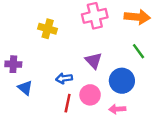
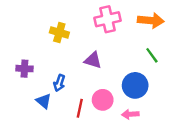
purple triangle: (94, 61) -> (93, 60), moved, turned -30
blue arrow: (64, 78) -> (59, 83), moved, turned -63
blue triangle: (25, 88) -> (44, 101), moved

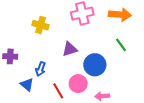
purple triangle: (93, 60) -> (70, 49), turned -35
blue circle: (135, 85) -> (95, 65), moved
red line: (80, 108) -> (58, 91), turned -42

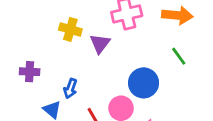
purple triangle: (70, 49) -> (100, 44), moved, turned -35

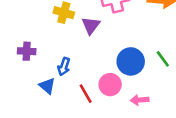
green line: (179, 56) -> (163, 59), moved

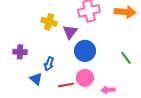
blue circle: (131, 61) -> (85, 51), moved
red line: (86, 94) -> (66, 85), turned -70

